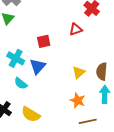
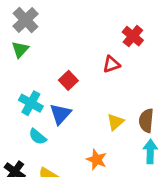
red square: (44, 41) -> (68, 80), turned -32
orange star: (78, 100) -> (97, 160), moved

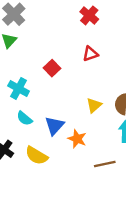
red cross: (133, 36) -> (89, 15), moved
blue triangle: (60, 114) -> (54, 126), moved

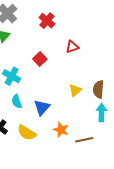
red cross: (89, 15) -> (47, 21), moved
cyan semicircle: (25, 118) -> (17, 101), turned 32
orange star: (77, 139) -> (61, 130), moved

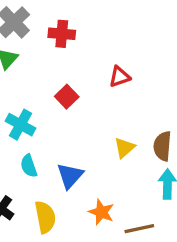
red cross: (47, 21) -> (62, 34), moved, turned -35
yellow semicircle: (27, 133) -> (45, 217), turned -132

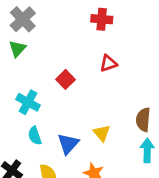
red cross: (62, 34) -> (102, 19), moved
yellow triangle: (124, 148) -> (102, 133), moved, turned -30

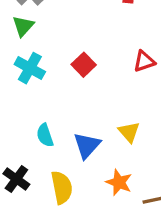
red triangle: (108, 63) -> (144, 61), moved
cyan cross: (28, 102) -> (30, 68), moved

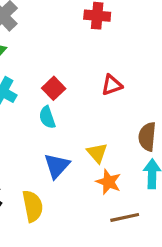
cyan semicircle: (45, 135) -> (47, 117), moved
orange star: (119, 182) -> (109, 182), moved

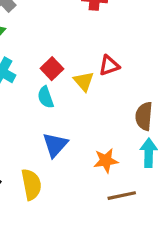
yellow triangle: (97, 153) -> (84, 81), moved
orange star: (109, 182) -> (106, 161), turned -30

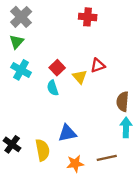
blue triangle: (55, 145) -> (67, 133), moved, turned 36
orange star: (106, 161) -> (75, 164), moved

